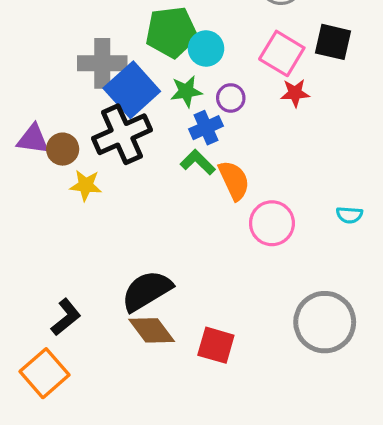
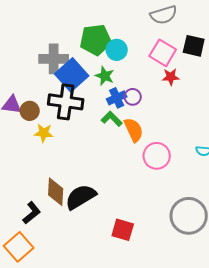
green star: (186, 91) -> (105, 76), turned 30
purple circle: (231, 98) -> (133, 97), moved
black cross: (122, 134) -> (66, 102), turned 32
brown diamond: (152, 330) -> (56, 192), moved, turned 40

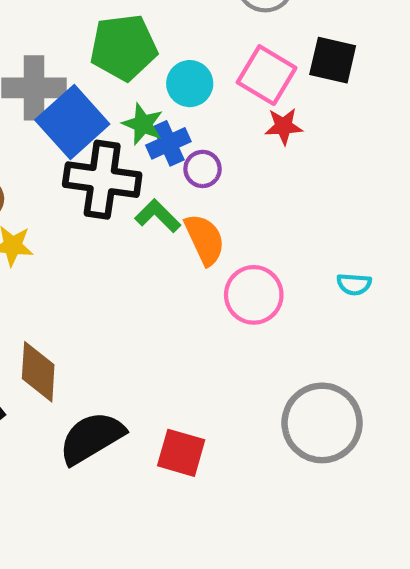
cyan circle: (117, 50) -> (190, 84), moved
blue cross: (117, 98) -> (168, 143), moved
black cross: (66, 102) -> (102, 180), moved
black semicircle: (81, 197) -> (92, 438), moved

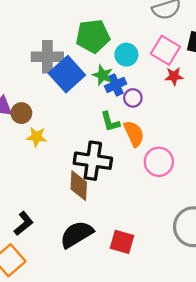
black cross: (102, 180) -> (93, 161), moved
green L-shape: (158, 216) -> (110, 122), turned -150
brown diamond: (38, 372) -> (79, 186), moved

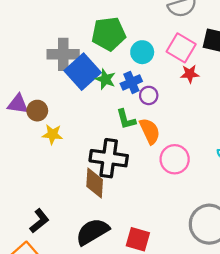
green star: (103, 75) -> (105, 79), moved

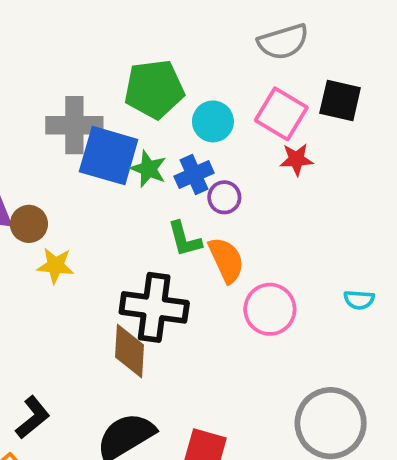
blue square: (83, 72) -> (109, 156), turned -32

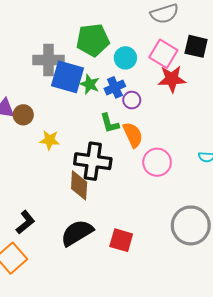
red star: (296, 159) -> (172, 79), size x1.5
yellow star: (55, 266) -> (50, 140), moved

